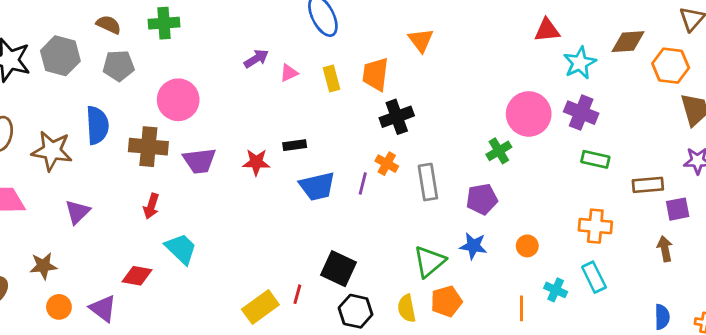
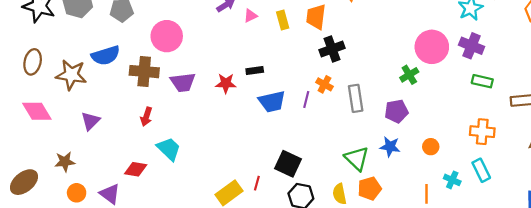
blue semicircle: (97, 125) -> (106, 55), turned 76
green triangle: (429, 262) -> (357, 158), turned -36

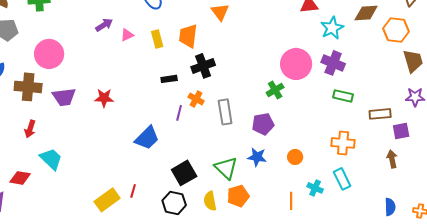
black rectangle: (255, 70) -> (169, 79), moved
blue trapezoid: (272, 102) -> (147, 138), moved, turned -32
black square: (288, 164) -> (184, 173), moved, turned 35

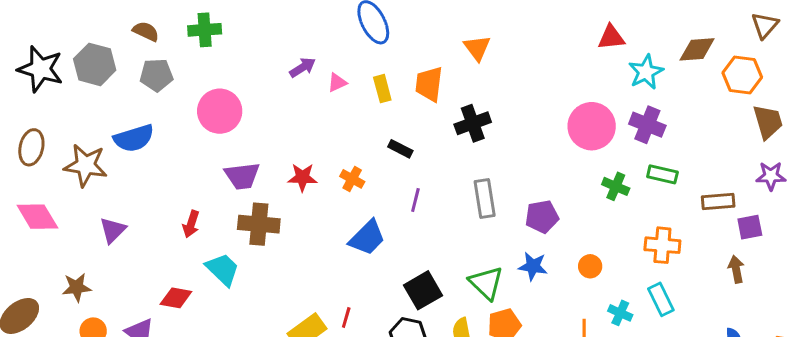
black cross: (203, 66) -> (473, 123), moved
black rectangle: (169, 79) -> (400, 149), turned 35
brown cross: (28, 87) -> (259, 224), moved
green cross: (275, 90) -> (616, 186), moved, turned -36
orange cross: (196, 99) -> (352, 179), moved

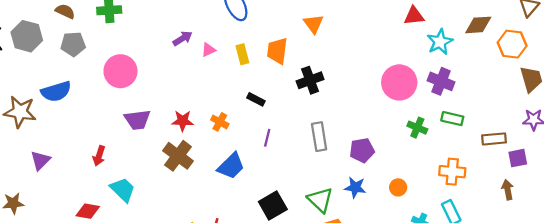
brown cross: (259, 224) -> (178, 156), moved, turned 32

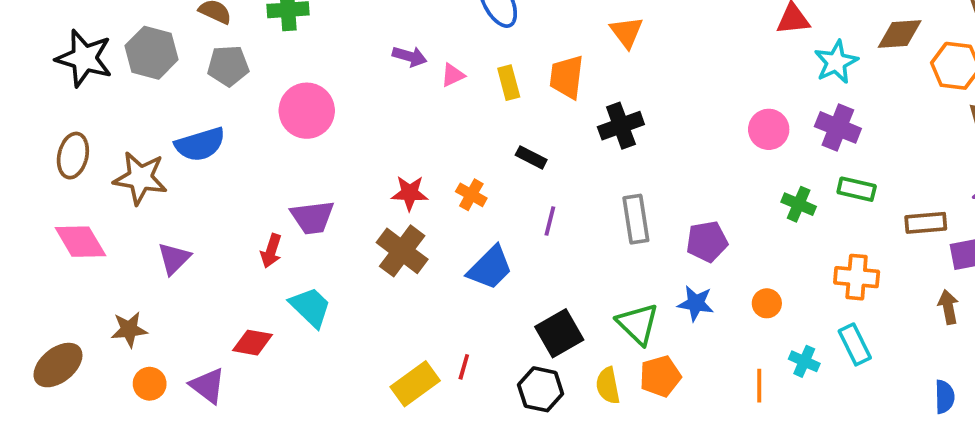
purple arrow: (183, 38) -> (410, 56), turned 48
pink circle: (399, 82) -> (769, 129), size x0.7
purple trapezoid: (137, 120) -> (312, 217), moved

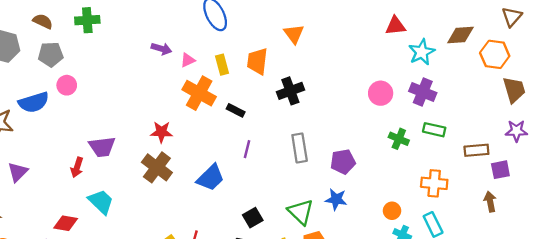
pink circle: (307, 111) -> (67, 85), moved, size x0.6
orange cross: (471, 195) -> (199, 93), moved, size x1.8
orange circle: (767, 303) -> (392, 211), moved
black square: (559, 333) -> (253, 218), size x0.7

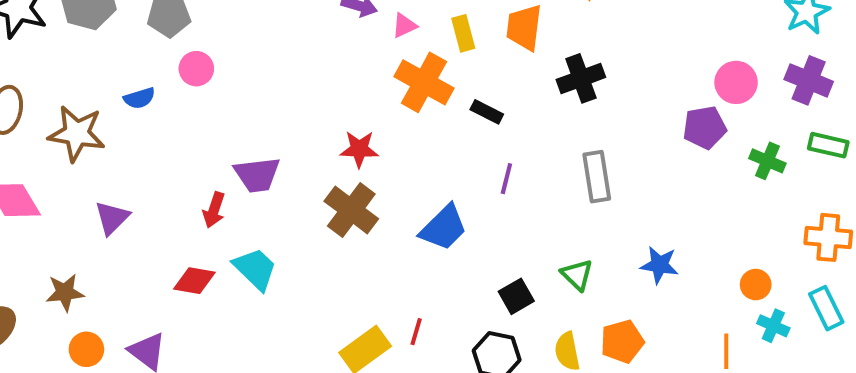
blue semicircle: (34, 102) -> (139, 98), size x0.6
purple pentagon: (343, 162) -> (705, 128), moved
green triangle: (301, 212) -> (577, 275), moved, size x0.7
red diamond: (66, 223) -> (194, 281), moved

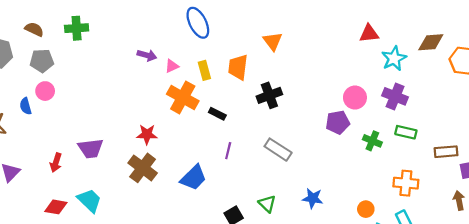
pink circle: (196, 69) -> (45, 91), moved
blue semicircle: (139, 98) -> (26, 106), turned 91
gray rectangle: (597, 177) -> (278, 150), turned -48
red arrow: (214, 210) -> (56, 163), moved

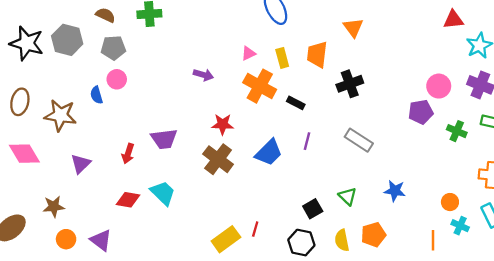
purple arrow: (147, 55) -> (203, 75), moved
blue trapezoid: (194, 178) -> (269, 152), moved

